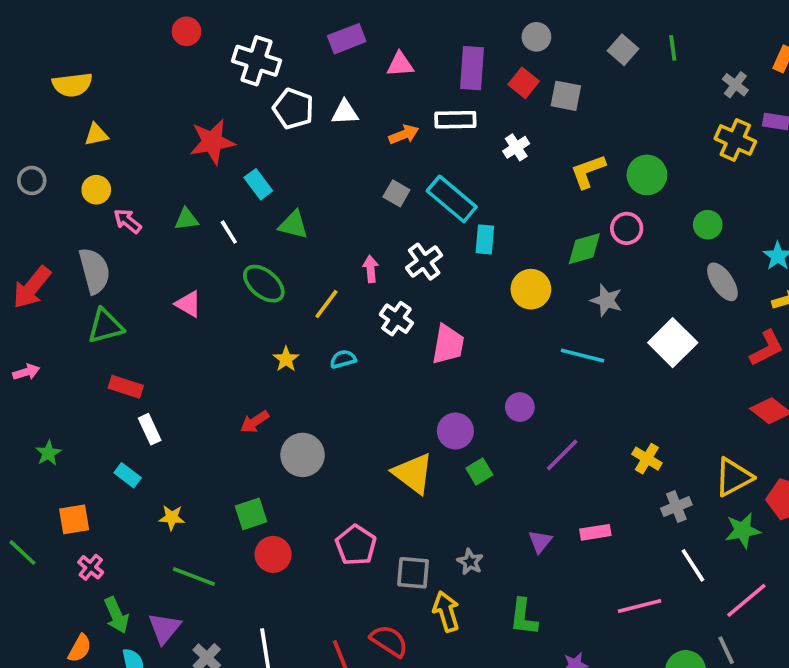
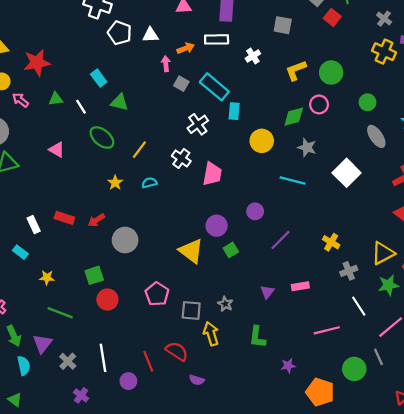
red square: (524, 83) -> (332, 17), moved
red star: (212, 142) -> (37, 63), moved
pink arrow: (371, 269) -> (166, 64), moved
red rectangle: (126, 387) -> (64, 218), moved

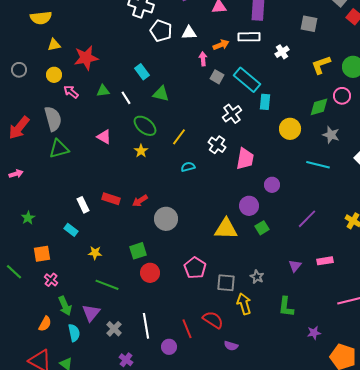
yellow star: (115, 183) -> (141, 151), moved
purple circle: (255, 211) -> (272, 185), moved
yellow triangle: (191, 251) -> (226, 229), turned -35

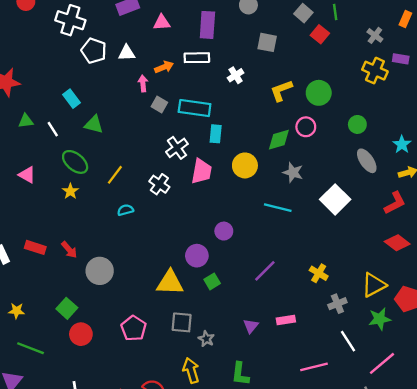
cyan rectangle: (247, 80) -> (195, 108), turned -32
pink trapezoid: (245, 159) -> (202, 171), moved
red arrow: (140, 201) -> (69, 250), turned -98
green square: (138, 251) -> (67, 308), turned -30
gray square: (226, 283) -> (182, 322), moved

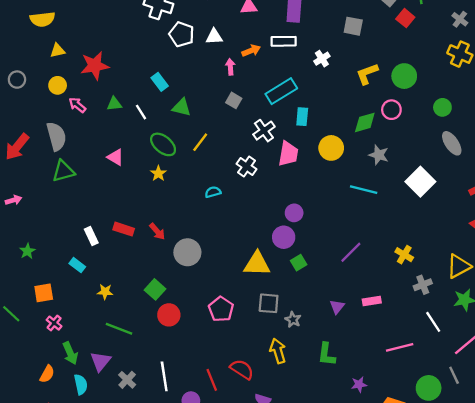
gray square: (159, 105) -> (234, 100), moved
cyan rectangle: (195, 108) -> (281, 91), turned -40
yellow line: (115, 175) -> (200, 142), moved
purple circle: (224, 231) -> (294, 213), moved

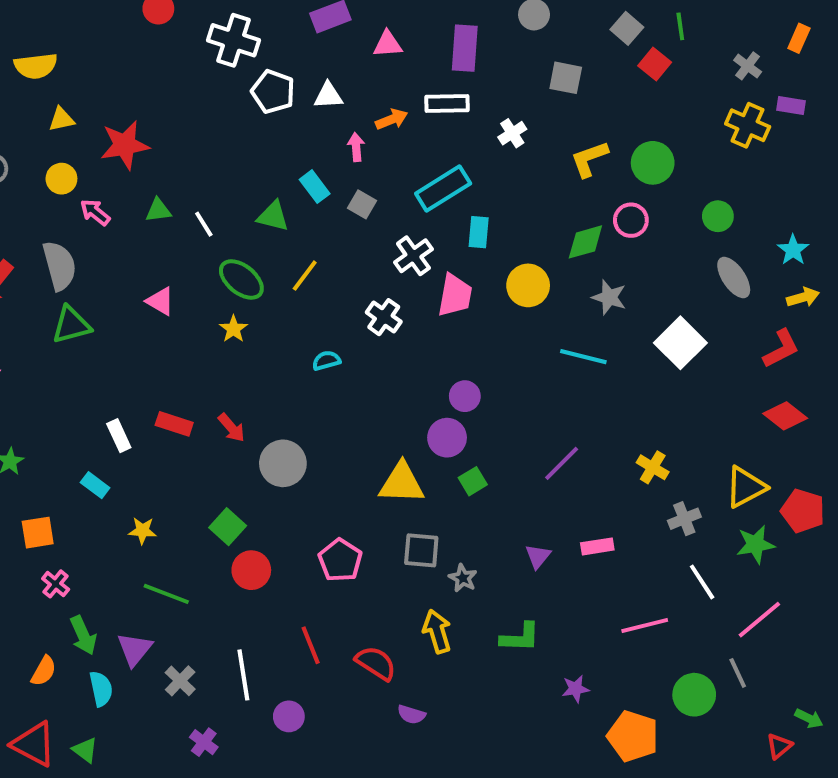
cyan rectangle: (160, 82) -> (315, 187), moved
green L-shape: (327, 354) -> (520, 637), turned -95
red line: (212, 380) -> (311, 645), moved

